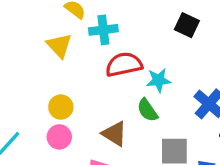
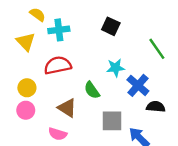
black square: (187, 25) -> (111, 26), moved
red semicircle: (124, 65) -> (58, 65), moved
cyan star: (159, 80) -> (116, 68), moved

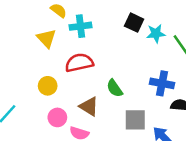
cyan star: (116, 68) -> (156, 33), moved
blue cross: (138, 85) -> (162, 83), turned -30
pink circle: (26, 110) -> (57, 117), moved

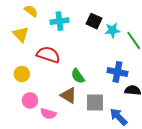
cyan cross: (80, 26) -> (59, 21), moved
red semicircle: (79, 63) -> (48, 55), turned 30
brown triangle: (89, 106) -> (69, 95), moved

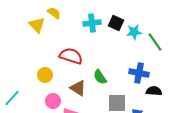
cyan cross: (59, 21) -> (92, 23), moved
yellow triangle: (21, 34) -> (37, 25), moved
brown triangle: (69, 95) -> (78, 88), moved

